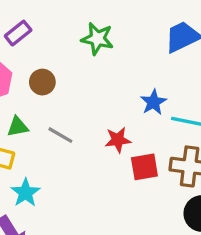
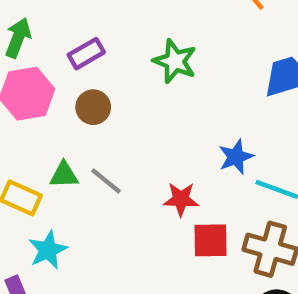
purple rectangle: (18, 33) -> (86, 54), moved
green triangle: (18, 127) -> (64, 175), moved

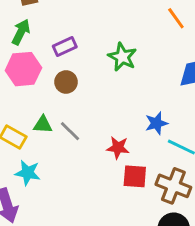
cyan star: (48, 250) -> (28, 173), turned 30

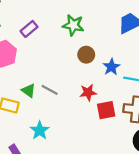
brown circle: (66, 82) -> (86, 55), moved
green triangle: (43, 125) -> (29, 91), turned 48
cyan star: (28, 173) -> (40, 130), moved, turned -30

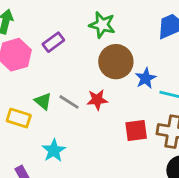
purple rectangle: (29, 29) -> (53, 42), moved
brown circle: (86, 55) -> (116, 62), size x1.6
red star: (88, 92) -> (97, 100), moved

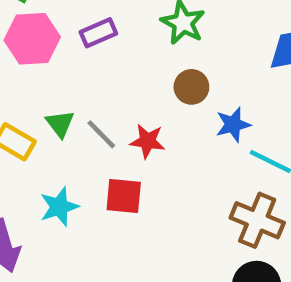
brown circle: (116, 62) -> (191, 87), size x0.6
red square: (136, 130) -> (124, 196), moved

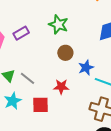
red star: (147, 141) -> (61, 87), moved
cyan star: (59, 207) -> (13, 101), moved

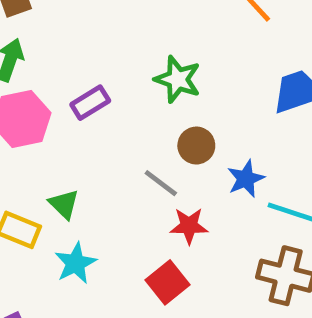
gray line: (27, 78) -> (161, 183), moved
red square: (40, 105) -> (168, 282), moved, turned -36

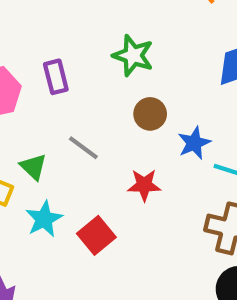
purple rectangle: (90, 103) -> (56, 77), turned -72
gray line: (161, 183) -> (83, 148), moved
red square: (168, 282) -> (96, 235), moved

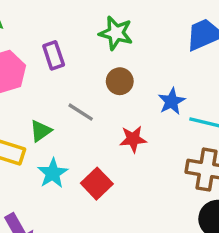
brown circle: (150, 114) -> (120, 81), moved
green triangle: (33, 167) -> (41, 131), turned 45

